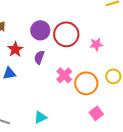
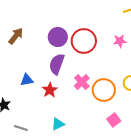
pink star: (96, 44) -> (120, 41), moved
red star: (15, 49) -> (50, 90), moved
purple semicircle: (39, 57) -> (57, 64), size x1.5

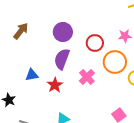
red circle: (84, 41) -> (95, 43), moved, size x0.7
orange circle: (104, 90) -> (115, 62), moved

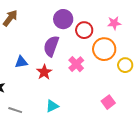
purple circle: (63, 32) -> (63, 19), moved

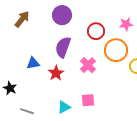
purple circle: (63, 19) -> (62, 15), moved
pink square: (108, 102) -> (88, 100), moved, turned 32

